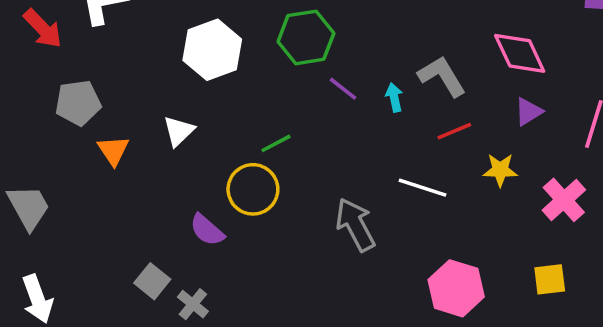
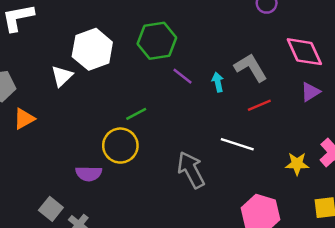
white triangle: (179, 131) -> (62, 76), moved
orange triangle: (113, 150) -> (24, 119), turned 35
yellow star: (500, 170) -> (297, 164), moved
purple semicircle: (207, 230) -> (89, 174), turned -40

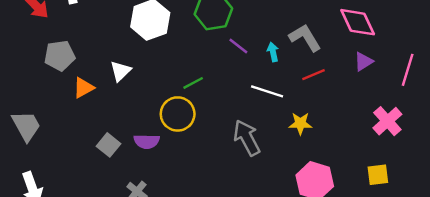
white triangle: (62, 76) -> (120, 71), moved
white line: (237, 144) -> (267, 91), moved
yellow star: (297, 164) -> (300, 123), moved
gray square: (51, 209) -> (108, 145), moved

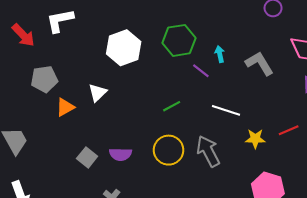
cyan arrow: (273, 52) -> (220, 54), moved
red line: (313, 75) -> (289, 130), moved
green line: (193, 83) -> (172, 106), moved
yellow circle: (178, 114) -> (169, 150), moved

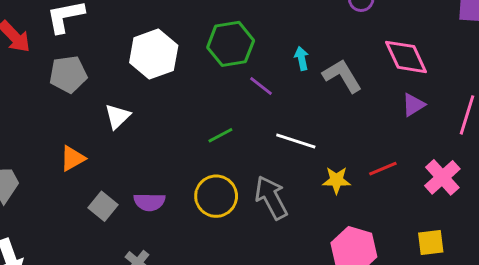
cyan arrow: (220, 54) -> (302, 58), moved
gray pentagon: (44, 79) -> (68, 74), moved
orange triangle: (65, 107) -> (73, 158), moved

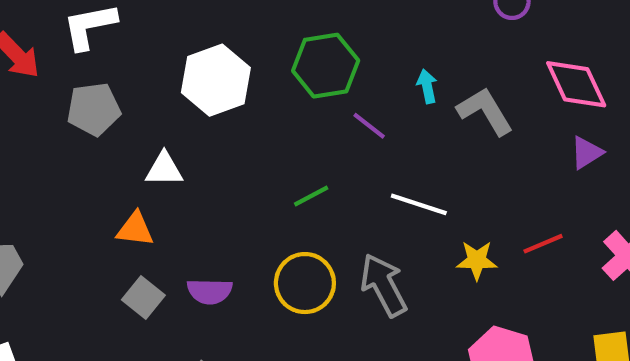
white triangle: (117, 116) -> (164, 169), turned 44
orange triangle: (73, 158) -> (135, 229), moved, turned 36

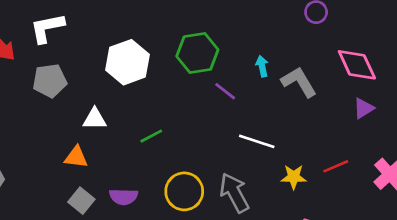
green line: (311, 196) -> (151, 136), moved

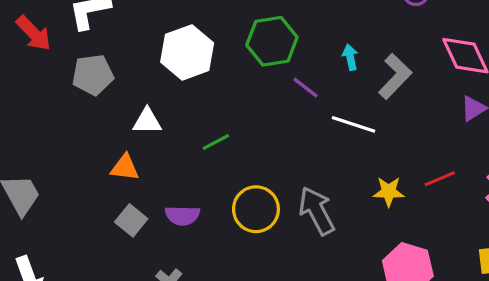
gray L-shape: (299, 82) -> (395, 76), turned 75
white line: (257, 141) -> (353, 124), moved

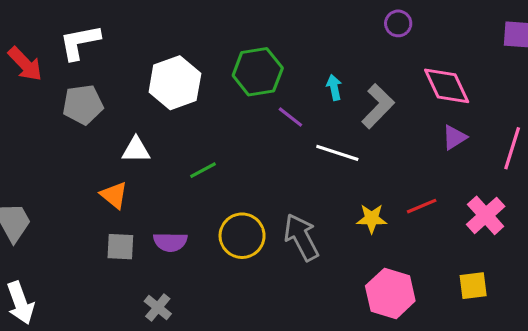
orange triangle: (125, 168) -> (114, 195), turned 32
gray square: (131, 220) -> (120, 247), turned -36

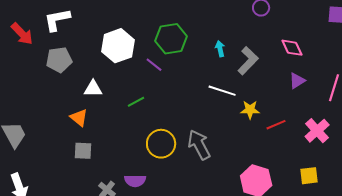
pink diamond: (447, 86) -> (292, 48), size x0.7
purple line: (290, 117) -> (154, 65), moved
yellow star: (372, 219) -> (250, 110), moved
purple semicircle: (170, 242) -> (135, 181), moved

